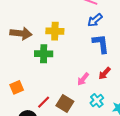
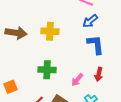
green cross: (44, 54) -> (47, 70), moved
red arrow: (105, 73) -> (99, 74), turned -32

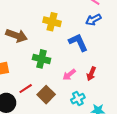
brown arrow: (16, 33) -> (17, 35), moved
blue L-shape: (96, 45) -> (78, 42), moved, turned -30

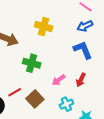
blue L-shape: (78, 42) -> (83, 50), moved

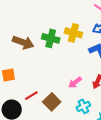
yellow cross: (44, 26) -> (73, 33), moved
green cross: (32, 63) -> (51, 38), moved

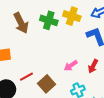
brown arrow: (23, 42) -> (21, 23), turned 40

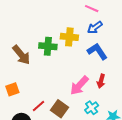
pink arrow: (71, 66) -> (79, 85), size x1.5

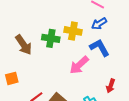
red arrow: (101, 81) -> (111, 86), moved
pink arrow: (79, 85) -> (79, 65), moved

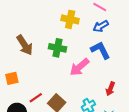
yellow cross: (73, 31) -> (70, 19), moved
green cross: (51, 38) -> (58, 48), moved

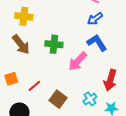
yellow cross: (70, 19) -> (24, 16), moved
red arrow: (110, 89) -> (110, 80), size x1.5
red line: (36, 98) -> (34, 86), moved

